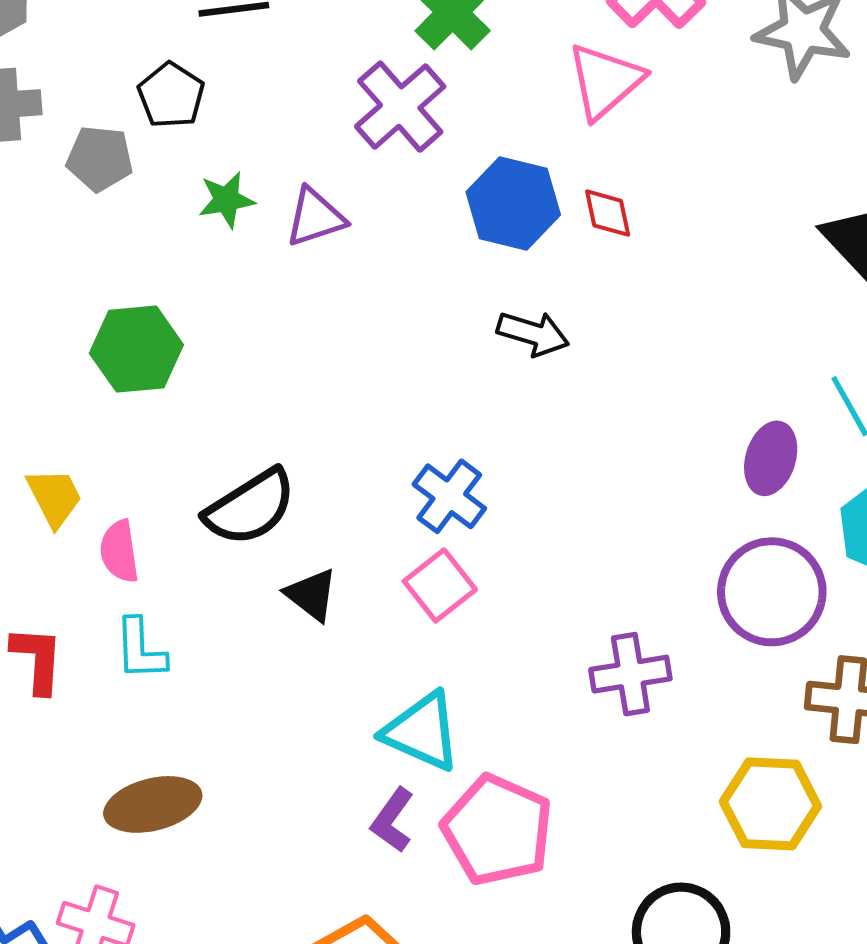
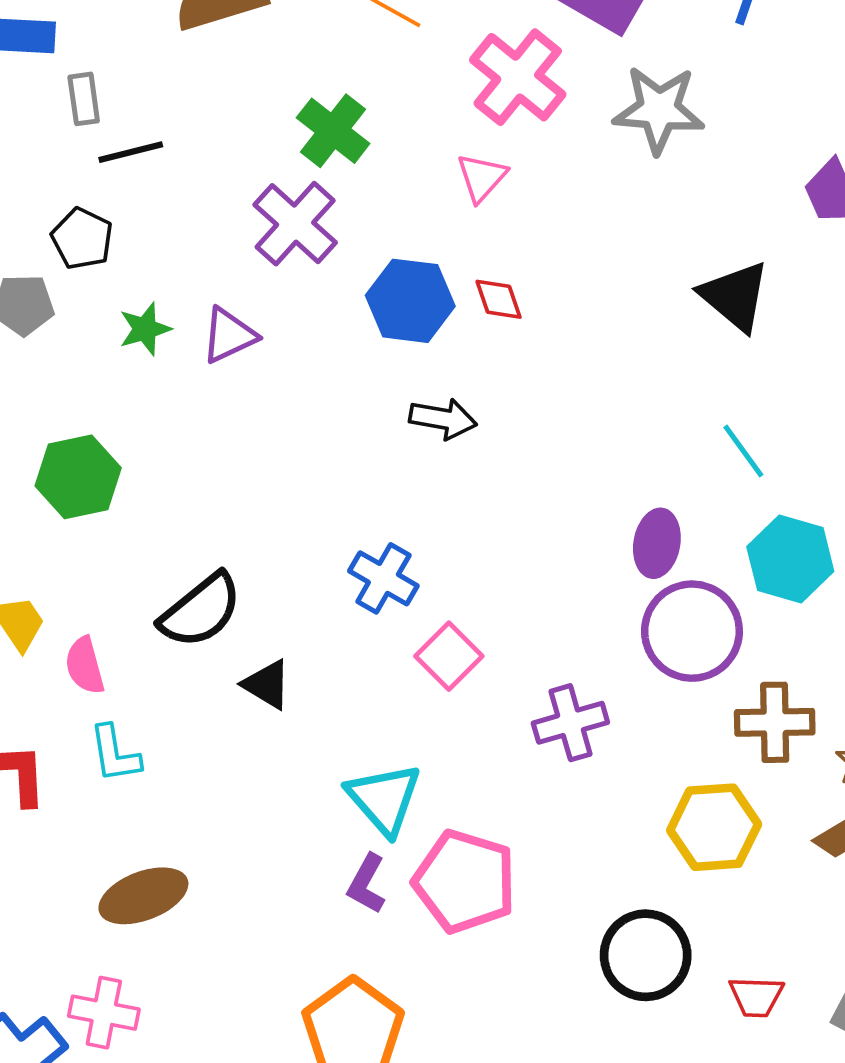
pink triangle: (605, 81) -> (482, 177), size x0.7
purple ellipse: (771, 458) -> (657, 543), moved
pink square: (440, 585) -> (449, 656), moved
cyan triangle: (422, 732) -> (384, 799), turned 32

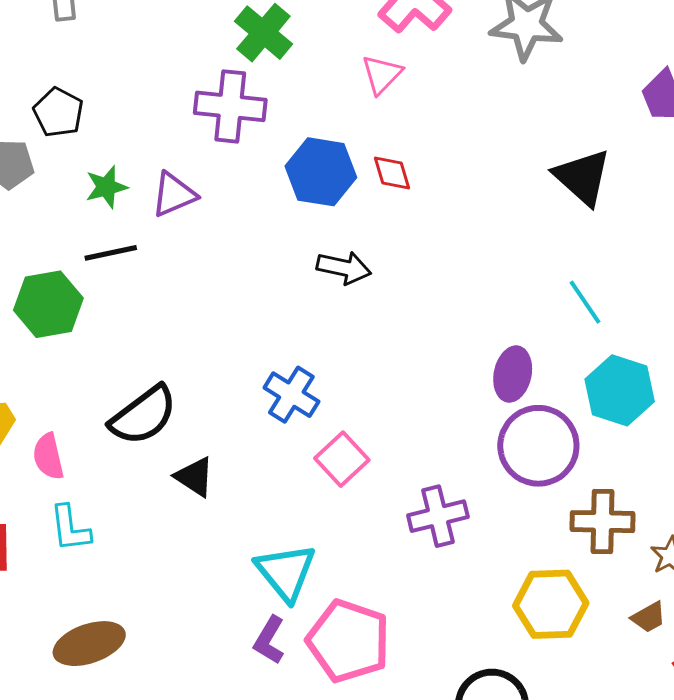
black line: (131, 152) -> (111, 253), moved
purple cross: (295, 224) -> (230, 106), turned -38

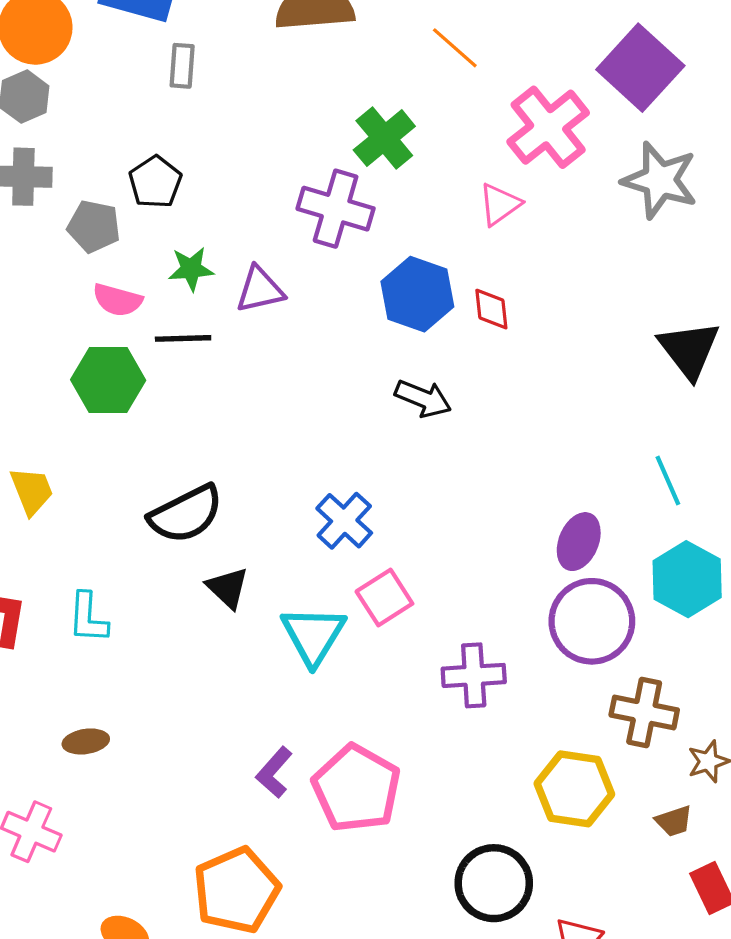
pink semicircle: (48, 456) -> (117, 300), moved, turned -72
cyan triangle: (286, 572) -> (313, 635), moved
brown ellipse: (89, 644) -> (86, 741), size x0.6

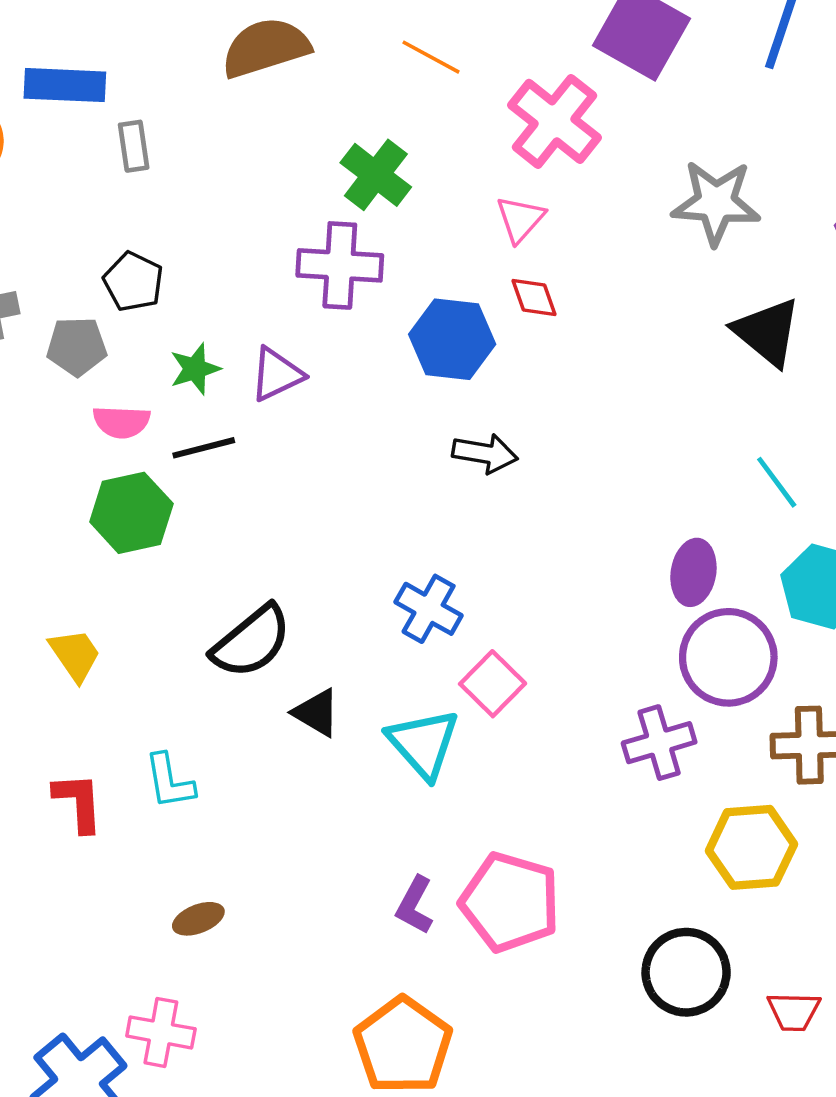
gray star: (660, 180) -> (716, 203), moved
red diamond: (491, 309) -> (534, 298), moved
purple cross: (474, 675) -> (659, 743), moved

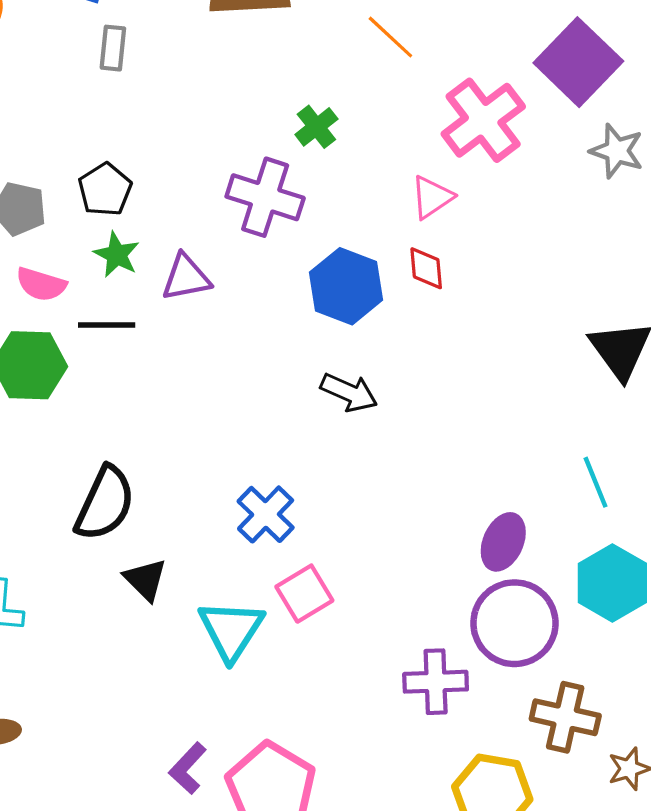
green cross: (376, 175) -> (316, 127), size x0.7
gray star: (716, 203) -> (617, 151), moved, size x0.7
black pentagon: (133, 282) -> (105, 190), moved
green star: (195, 369) -> (117, 255), turned 30
black semicircle: (251, 642) -> (105, 503), turned -40

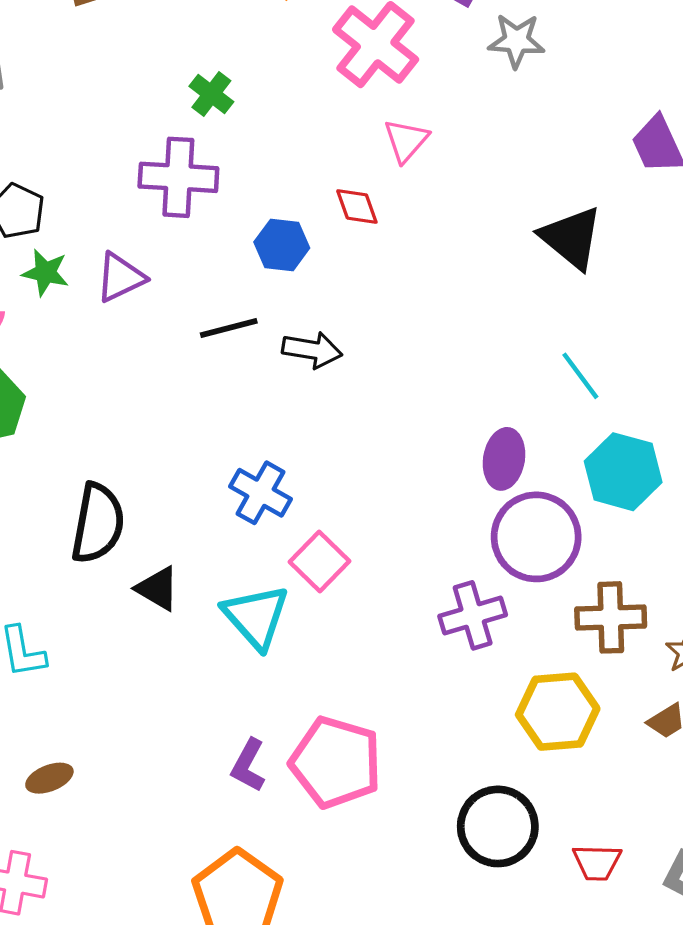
pink triangle: (432, 197) -> (406, 141), moved
blue hexagon: (346, 286) -> (282, 245), size x0.7
black line: (107, 325) -> (229, 328), moved

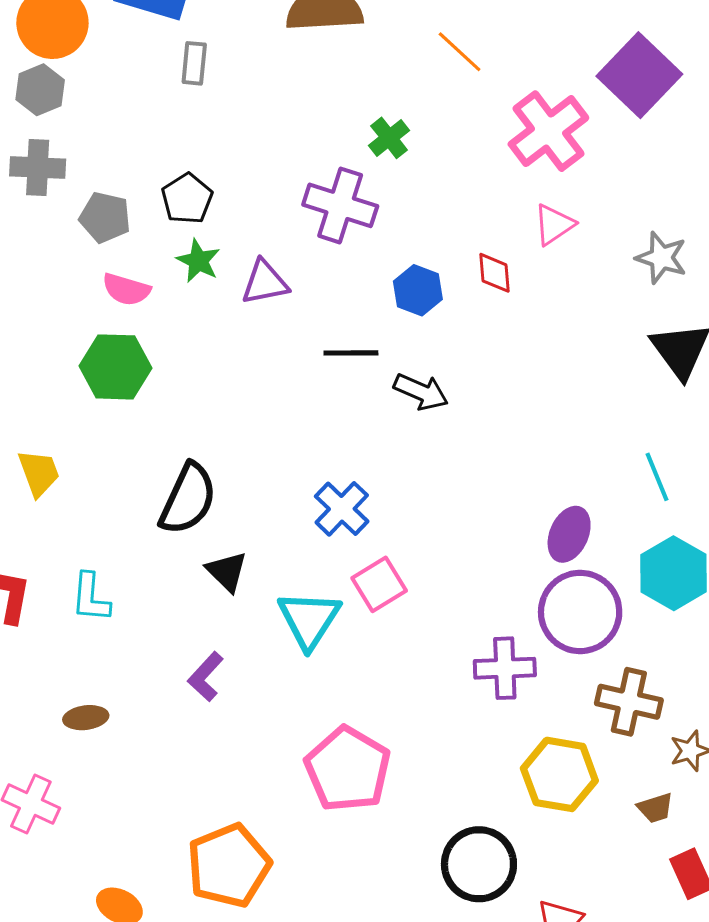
gray star: (516, 41) -> (661, 258), moved
purple L-shape: (248, 765) -> (206, 677), moved

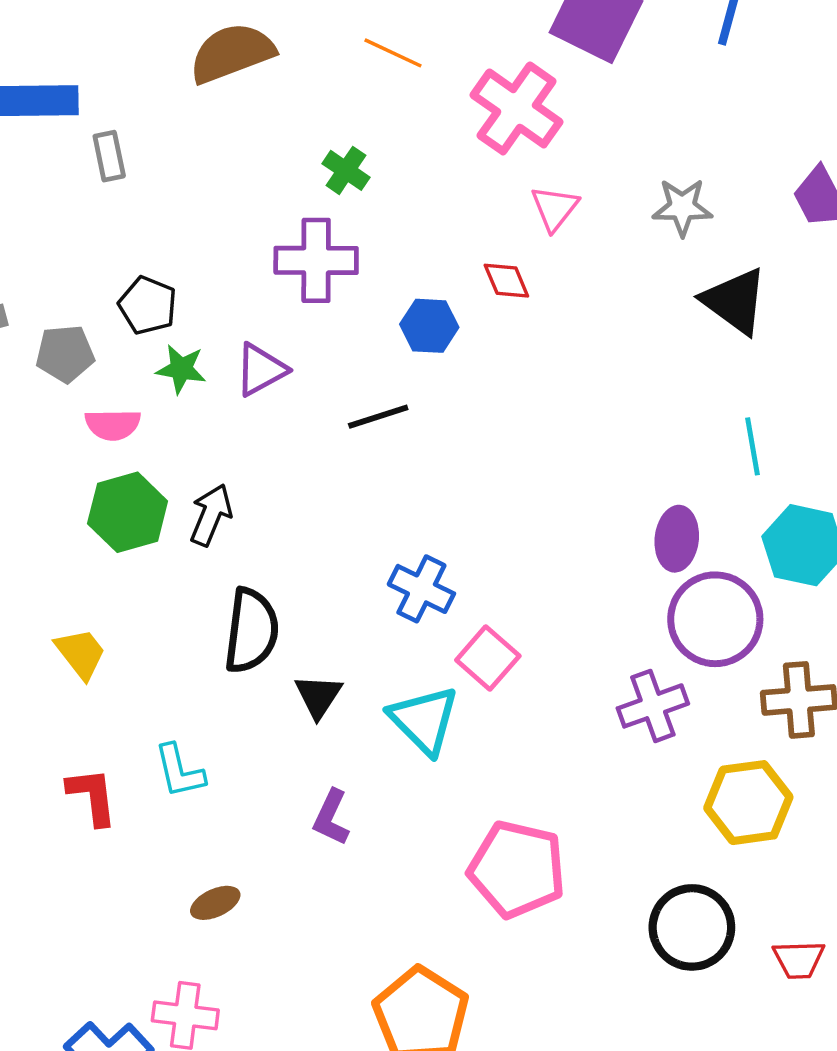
black arrow: (421, 392) -> (211, 515), moved, turned -74
cyan line: (657, 477) -> (753, 446), turned 30
black triangle: (227, 571) -> (318, 696), turned 36

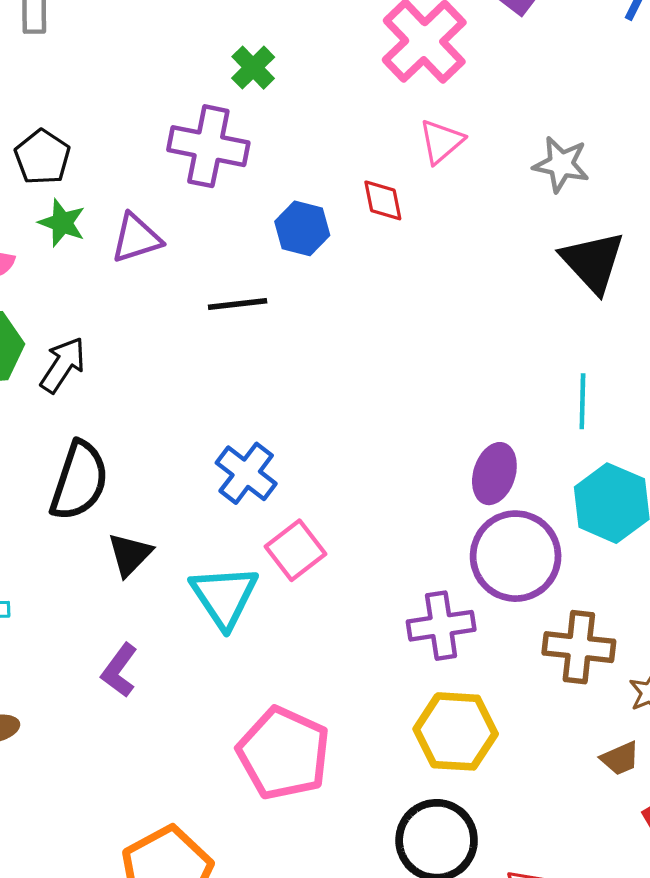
yellow hexagon: (748, 803) -> (456, 731), moved

